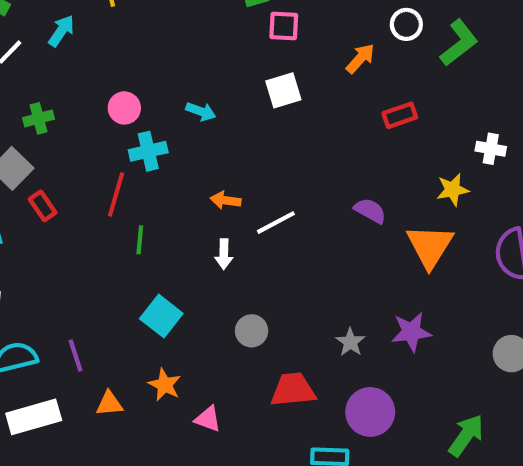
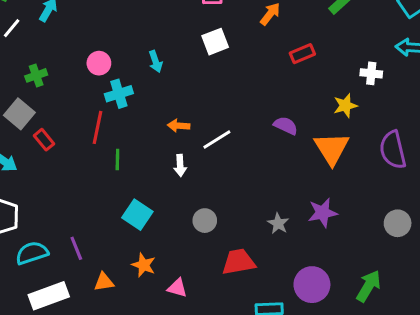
cyan arrow: (201, 111) -> (156, 62), turned 55
purple circle: (370, 412) -> (312, 285), moved

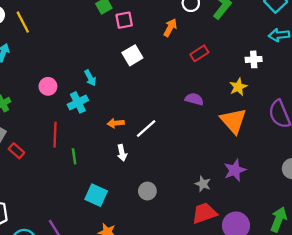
cyan cross: (119, 94) -> (78, 102), moved
purple semicircle: (286, 126) -> (194, 99), moved
red trapezoid: (238, 262) -> (204, 213), moved

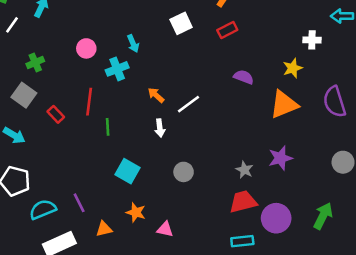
red rectangle: (199, 53) -> (227, 30), moved
orange triangle: (233, 121) -> (284, 104), turned 44
orange arrow: (116, 123) -> (156, 95), turned 42
red rectangle: (16, 151) -> (56, 114), moved

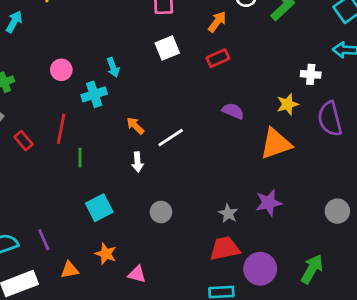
purple semicircle: (335, 102) -> (330, 119), moved
cyan square: (128, 171) -> (99, 208), turned 30

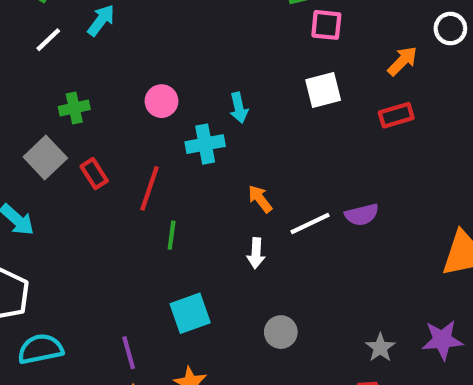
purple semicircle: (233, 111) -> (362, 215), moved, turned 135
red rectangle: (24, 141) -> (94, 174), moved
purple line: (44, 240) -> (129, 353), moved

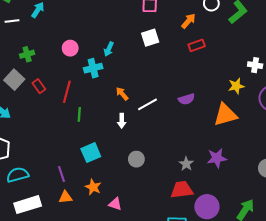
white line: (48, 40) -> (12, 21), turned 40
cyan arrow: (239, 108) -> (109, 49), turned 40
red rectangle: (396, 115) -> (197, 45), moved
purple semicircle: (362, 215) -> (186, 99), moved

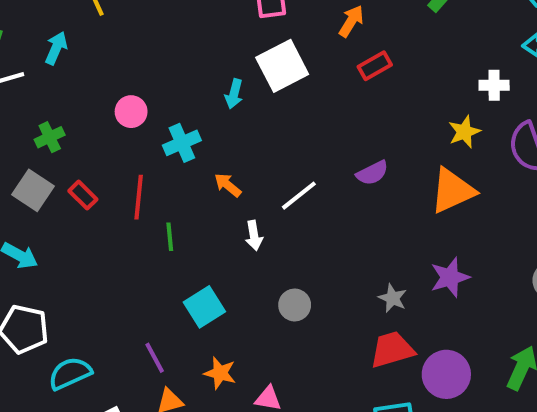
white square: (150, 38) -> (282, 66), size x1.4
cyan arrow: (109, 49) -> (234, 94), moved
orange arrow: (122, 94) -> (228, 185), moved

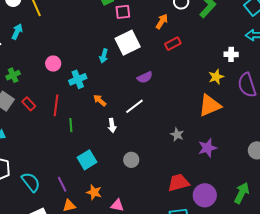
purple semicircle: (372, 173) -> (145, 77), moved
gray star: (393, 298) -> (177, 135), moved
cyan semicircle: (70, 373) -> (31, 182), moved, turned 75

